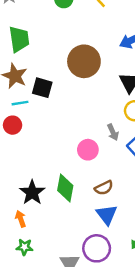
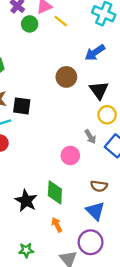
brown circle: (84, 61) -> (66, 77), moved, size x0.7
brown semicircle: (104, 188) -> (99, 186), moved, turned 42
orange arrow: (21, 219) -> (57, 225), moved

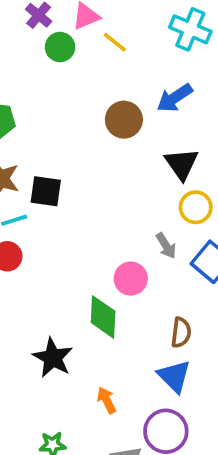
brown circle: (66, 77) -> (124, 120), moved
brown semicircle: (99, 186) -> (181, 332), turned -91
green diamond: (55, 192) -> (103, 317), moved

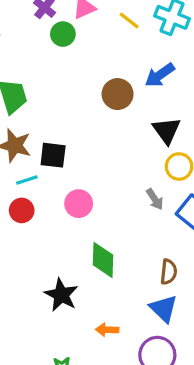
yellow line: (115, 42) -> (129, 20), moved
pink circle: (131, 279) -> (79, 204), moved
orange arrow: (107, 400) -> (107, 330), turned -60

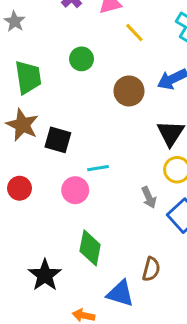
yellow line: (129, 20) -> (134, 33), moved
green circle: (63, 34) -> (82, 59), moved
cyan line: (27, 180) -> (98, 168), moved
blue triangle: (164, 309) -> (120, 293), moved, turned -36

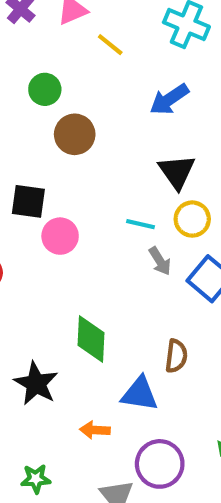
brown circle: (129, 91) -> (75, 134), moved
cyan line: (98, 168) -> (141, 224), moved, turned 30
pink circle: (75, 190) -> (60, 236), moved

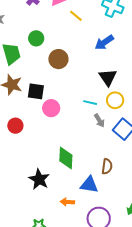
green circle: (45, 89) -> (36, 38), moved

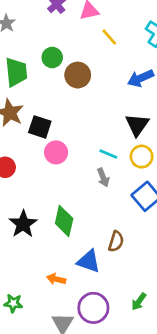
brown circle: (58, 59) -> (78, 75), moved
gray arrow: (99, 120) -> (103, 177), moved
black star: (39, 179) -> (23, 224), moved

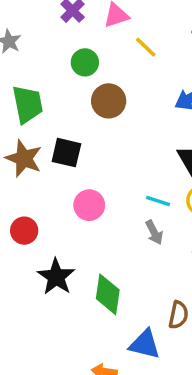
green circle: (52, 58) -> (85, 62), moved
black square: (40, 127) -> (66, 153), moved
black star: (23, 224) -> (56, 277), moved

